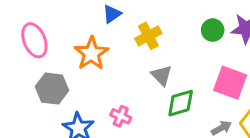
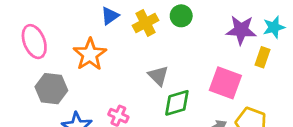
green circle: (213, 30) -> (181, 16), moved
yellow cross: (148, 36) -> (146, 23), moved

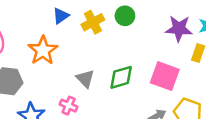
gray triangle: (158, 76) -> (85, 79), moved
green diamond: (177, 103) -> (121, 77), moved

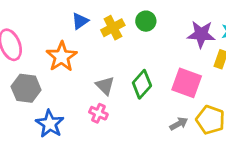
green diamond: (121, 77) -> (142, 84), turned -32
pink cross: (69, 106) -> (98, 113), moved

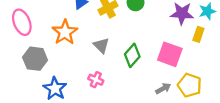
gray triangle: (105, 86) -> (101, 45), moved

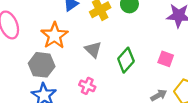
pink square: (170, 54) -> (166, 59), size x0.6
gray hexagon: (35, 59) -> (42, 65), moved

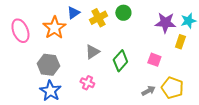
orange star: (54, 36) -> (54, 28), moved
gray triangle: (93, 50) -> (92, 52), turned 42

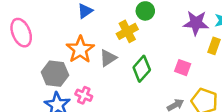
yellow cross: (98, 18) -> (127, 31), moved
orange star: (54, 28) -> (80, 49), moved
pink cross: (87, 83) -> (84, 95), moved

